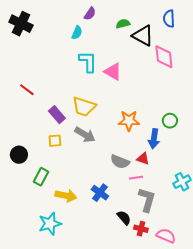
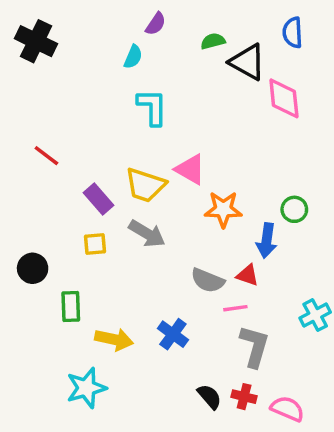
pink triangle: (113, 72) -> (190, 169), moved
green rectangle: (41, 177) -> (71, 306), turned -30
black semicircle: (124, 218) -> (209, 397), moved

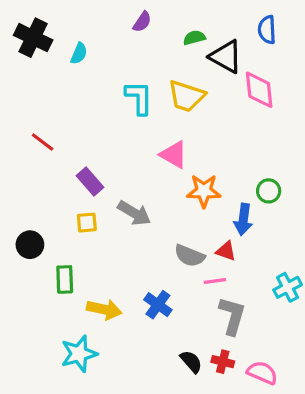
cyan semicircle: (133, 57) -> (79, 53), moved
yellow trapezoid: (145, 185) -> (186, 96), moved

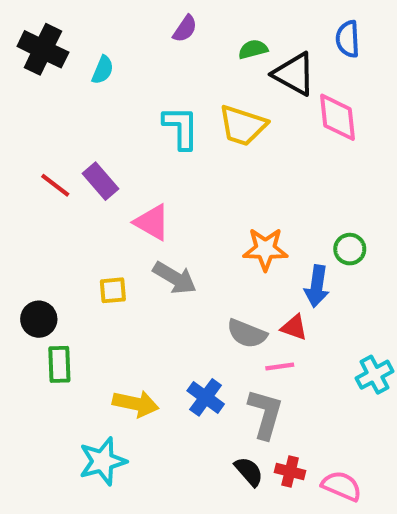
pink triangle: (174, 155) -> (152, 222), moved
purple rectangle: (90, 181) -> (101, 181), moved
green rectangle: (65, 279) -> (59, 364), moved
gray L-shape: (232, 316) -> (265, 414), moved

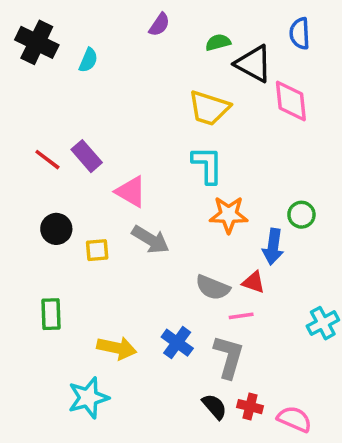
cyan L-shape: (181, 128) -> (207, 165), moved
black circle: (39, 319) -> (56, 229), moved

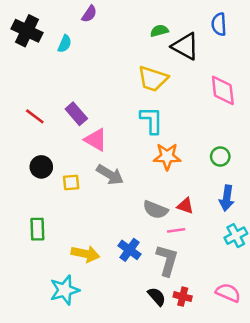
purple semicircle: (159, 25) -> (89, 14), moved
pink diamond: (291, 101) -> (223, 90), moved
purple rectangle: (87, 156) -> (76, 114), moved
blue arrow: (273, 247) -> (227, 198), moved
pink semicircle: (294, 419) -> (228, 293), moved

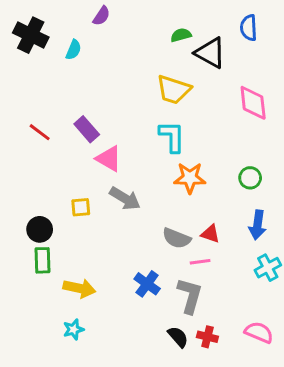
black circle: (41, 167) -> (40, 229), moved
yellow arrow: (85, 254) -> (79, 288), moved
cyan star: (65, 290) -> (73, 329), size x0.6

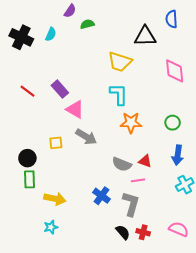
black cross: (31, 35) -> (21, 37), moved
green semicircle: (181, 35) -> (87, 24), moved
black triangle: (210, 53) -> (145, 36), turned -30

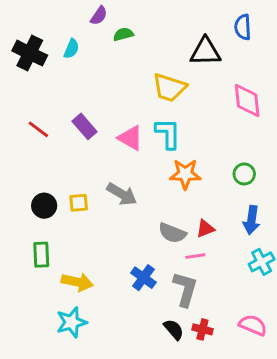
pink triangle: (75, 109) -> (131, 138), moved
black circle: (27, 158) -> (44, 206), moved
red triangle: (145, 161) -> (205, 229), turned -40
cyan star: (51, 227) -> (71, 322), size x1.5

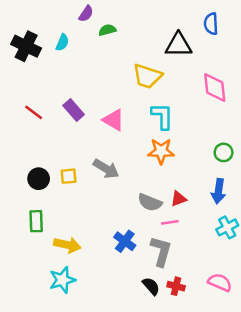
cyan L-shape: (168, 134) -> (162, 116), moved
green circle: (244, 174) -> (224, 152), moved

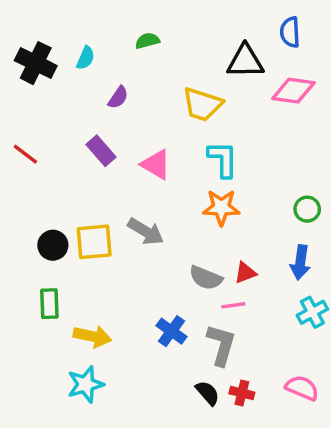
purple semicircle: (86, 14) -> (118, 97), moved
pink diamond: (215, 87) -> (293, 91), moved, turned -76
red line: (34, 112) -> (25, 154), moved
yellow square: (69, 176) -> (94, 242), size x1.6

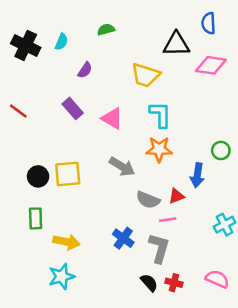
gray arrow: (146, 231) -> (122, 167), moved
blue arrow: (300, 262) -> (197, 175), moved

